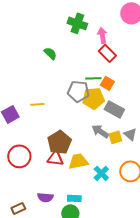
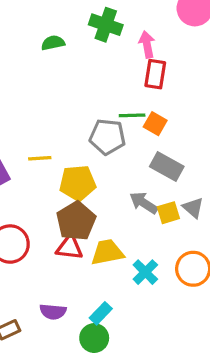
green semicircle: (50, 53) -> (53, 43), moved, turned -56
red rectangle: (107, 53) -> (155, 74), turned 54
yellow pentagon: (93, 98) -> (78, 183), moved
cyan rectangle: (74, 198) -> (101, 313), turned -48

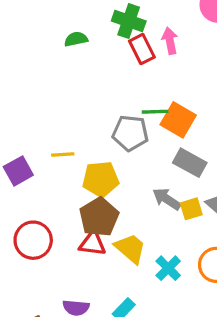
red rectangle: (155, 74) -> (142, 49), moved, turned -36
orange square: (155, 124) -> (178, 120), size x1.5
yellow trapezoid: (107, 252) -> (130, 248), turned 52

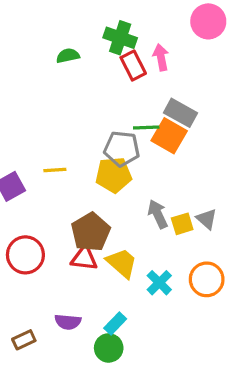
gray rectangle: (190, 163) -> (181, 113), moved
yellow pentagon: (101, 179) -> (114, 175), moved
gray arrow: (167, 199) -> (158, 214), turned 32

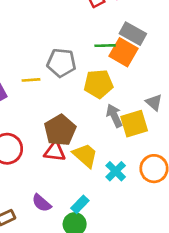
gray pentagon: (122, 149) -> (61, 63), moved
yellow pentagon: (114, 175) -> (98, 84), moved
gray triangle: (207, 219) -> (154, 102), moved
yellow square: (182, 224) -> (134, 124), size x1.5
purple semicircle: (68, 322) -> (42, 203), turned 36

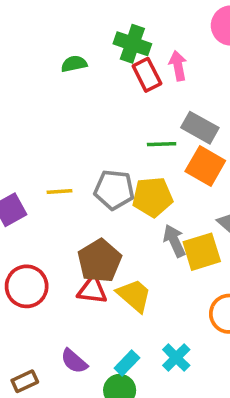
orange square: (124, 52) -> (205, 166), moved
gray pentagon: (61, 63) -> (114, 190), moved
cyan cross: (116, 171) -> (176, 358), moved

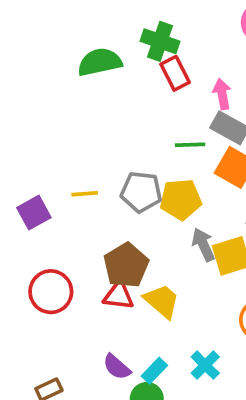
green semicircle: (74, 64) -> (100, 62), size x1.6
pink arrow: (178, 66) -> (222, 94), moved
purple semicircle: (74, 361) -> (117, 367), moved

